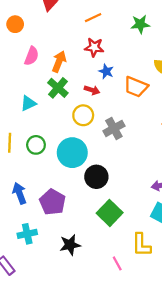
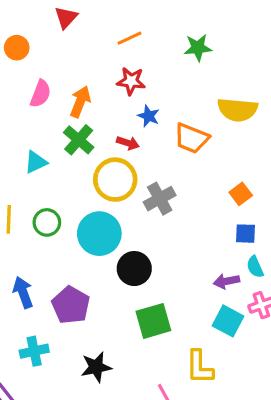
yellow circle: (83, 115) -> (115, 180), size x1.4
green square: (110, 213) -> (153, 321), turned 30

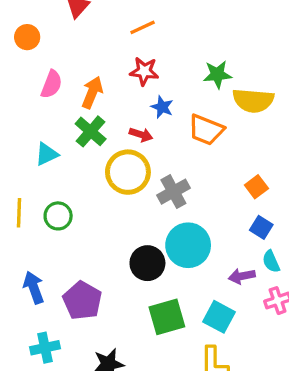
green star: (198, 48) -> (217, 75), moved
cyan circle: (99, 234) -> (188, 245), moved
blue square: (245, 234) -> (261, 227), turned 30
cyan square: (228, 321) -> (219, 317), moved

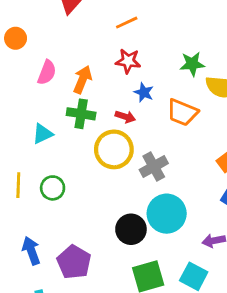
orange circle: (27, 37) -> (16, 38), moved
green cross: (91, 131) -> (81, 114), turned -32

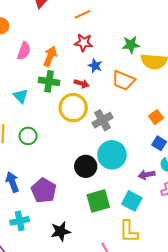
cyan triangle: (43, 134) -> (21, 96), turned -49

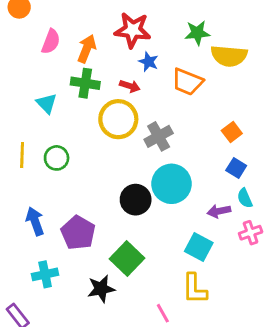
red star: (84, 43) -> (133, 30), size x1.4
green square: (98, 201) -> (127, 259), moved, turned -30

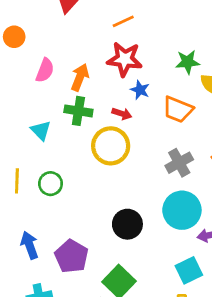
gray cross: (159, 136) -> (179, 163), moved
cyan circle: (171, 184) -> (182, 210), moved
cyan square: (199, 247) -> (189, 270), turned 36

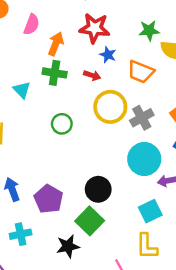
pink semicircle: (45, 70) -> (32, 24), moved
yellow circle: (111, 146) -> (110, 107), moved
green circle: (51, 184) -> (62, 124), moved
black circle: (127, 224) -> (98, 189), moved

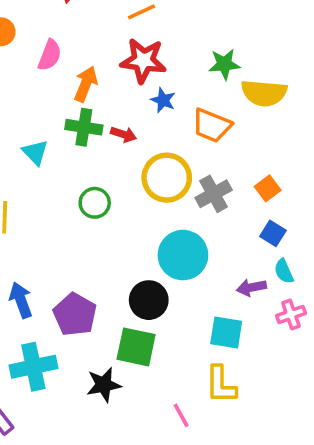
red arrow: (92, 75) -> (124, 134), moved
cyan circle: (144, 159) -> (183, 255), moved
cyan square: (150, 211) -> (226, 333), turned 35
green square: (90, 221) -> (136, 347), turned -32
cyan cross: (21, 234) -> (33, 367), size x1.4

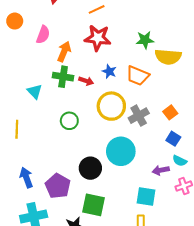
blue star: (163, 100) -> (109, 71), moved
cyan semicircle: (284, 271) -> (180, 161), turned -40
black circle: (149, 300) -> (90, 168), moved

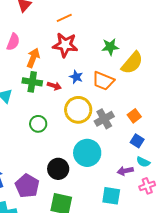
yellow semicircle: (168, 57) -> (132, 63), turned -55

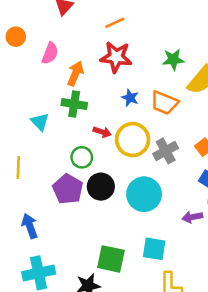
red arrow: (54, 86) -> (102, 132), moved
black circle: (58, 169) -> (101, 187), moved
purple pentagon: (27, 186) -> (68, 189), moved
cyan square: (111, 196) -> (154, 249), moved

